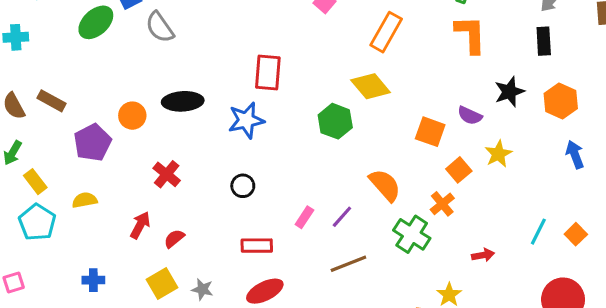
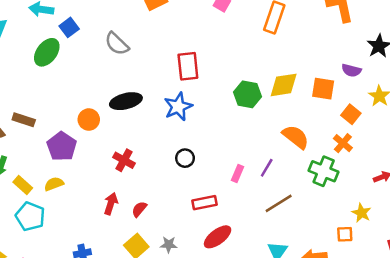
gray semicircle: (160, 27) -> (117, 44), moved
yellow diamond: (371, 86) -> (284, 85), moved, turned -48
yellow semicircle: (85, 200) -> (54, 184), moved

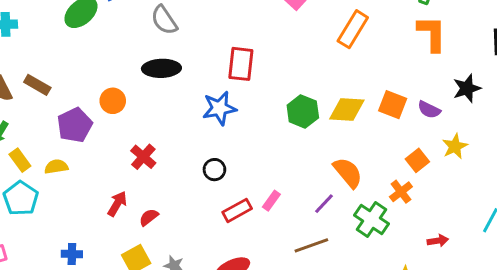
orange square: (323, 89) -> (393, 105), moved
black ellipse: (126, 101) -> (161, 68), moved
purple line: (267, 168) -> (324, 204), moved
red rectangle: (205, 203) -> (237, 210), moved, turned -30

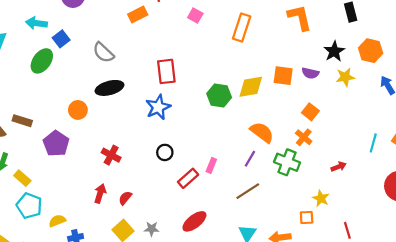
orange circle: (113, 101) -> (78, 110), moved
yellow star: (455, 146) -> (345, 77), moved, turned 30
yellow semicircle: (56, 167) -> (57, 221), moved

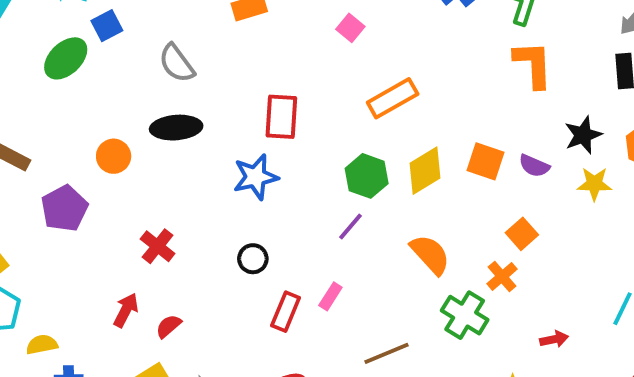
orange rectangle: (242, 28) -> (393, 98), moved, turned 32
yellow diamond: (251, 87) -> (425, 171), turned -32
purple line: (250, 159) -> (351, 226), moved
red rectangle: (188, 178) -> (286, 312), turned -36

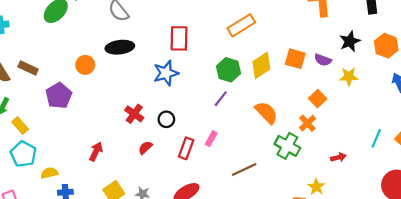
yellow star: (594, 184) -> (349, 77), moved
red cross: (158, 246) -> (134, 114), moved
red semicircle: (169, 326) -> (145, 148), moved

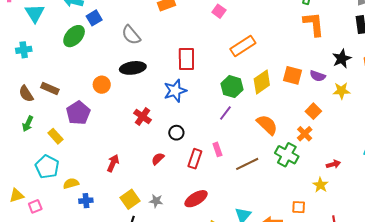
red cross: (134, 114) -> (142, 116), moved
yellow rectangle: (20, 126) -> (55, 136), moved
pink rectangle: (211, 139) -> (217, 149), turned -48
brown line: (244, 169) -> (247, 164), moved
yellow star: (316, 187) -> (320, 185), moved

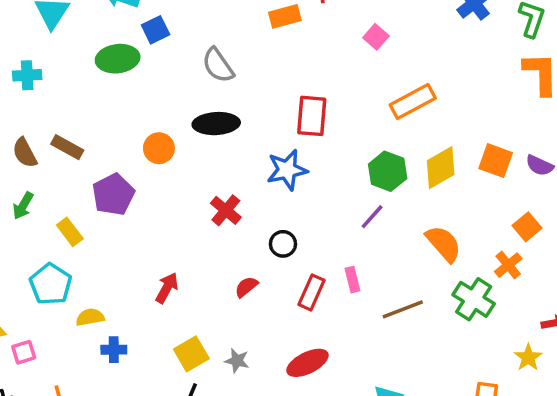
green ellipse: (74, 36) -> (118, 59), turned 35

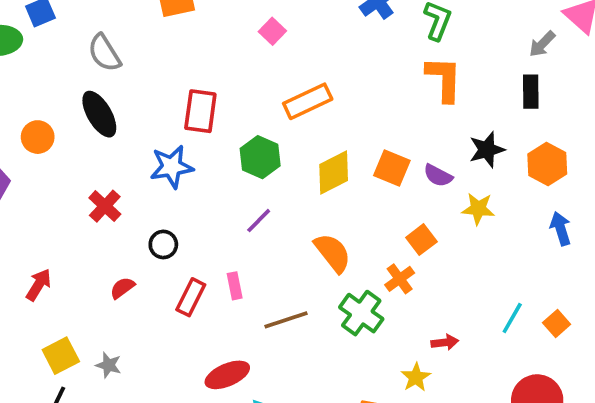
black ellipse: (216, 124) -> (99, 114), turned 60
green hexagon: (388, 171) -> (260, 157), moved
red ellipse: (307, 363) -> (227, 375), moved

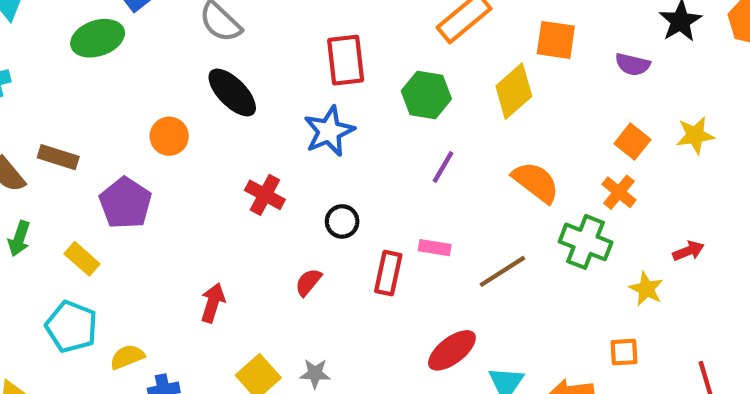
orange square: (392, 168) -> (556, 40), moved
yellow star: (478, 209) -> (695, 135), moved
pink rectangle: (235, 286) -> (435, 248), turned -55
yellow star: (416, 377) -> (646, 289), moved

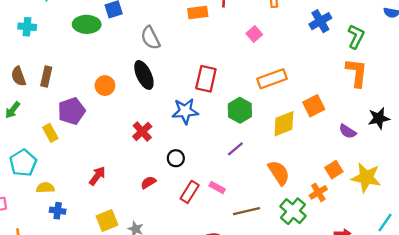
orange square: (556, 40) -> (314, 106), turned 35
yellow star: (695, 135) -> (366, 178), size x1.5
brown rectangle: (58, 157) -> (46, 76), turned 66
yellow rectangle: (82, 259) -> (50, 133), moved

